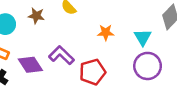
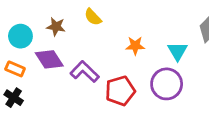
purple diamond: (30, 65) -> (49, 59), moved
purple circle: (148, 66) -> (167, 84), moved

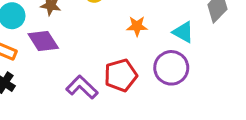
cyan triangle: (178, 51) -> (183, 32), turned -30
purple L-shape: (85, 72) -> (82, 87), moved

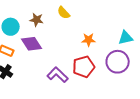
orange star: (137, 26) -> (89, 40), moved
cyan triangle: (183, 32) -> (126, 38), turned -42

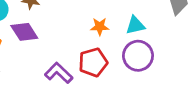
cyan triangle: (126, 38) -> (135, 25), moved

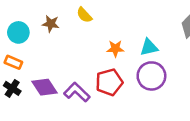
purple diamond: (24, 32) -> (45, 87), moved

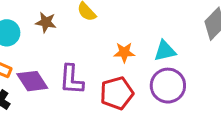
purple diamond: (45, 87) -> (32, 81), moved
purple L-shape: (77, 92) -> (71, 80), moved, turned -130

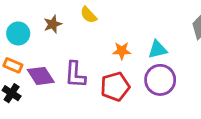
brown star: (46, 22) -> (53, 24), turned -30

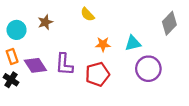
yellow semicircle: (89, 15) -> (87, 14), moved
orange rectangle: (13, 65) -> (12, 57), turned 48
purple circle: (160, 80) -> (148, 69), moved

